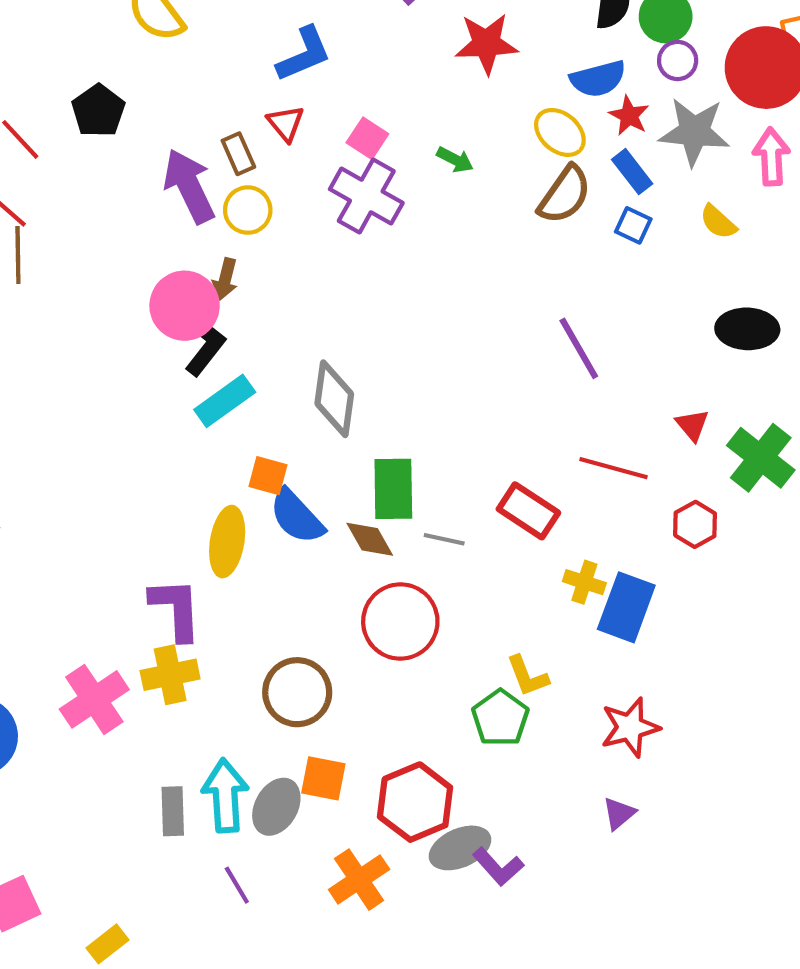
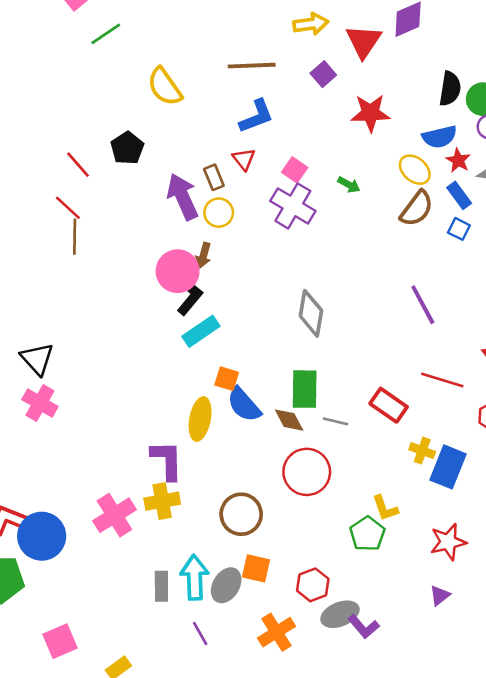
gray diamond: (334, 399) -> (311, 313), moved
red hexagon: (415, 802) -> (313, 585), size x0.7

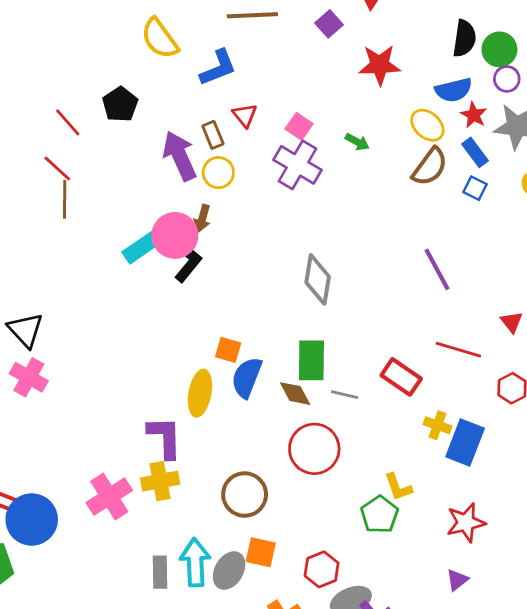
blue L-shape: (256, 116) -> (218, 68), moved
cyan rectangle: (201, 331) -> (142, 247), moved
blue semicircle: (244, 405) -> (247, 377), turned 63

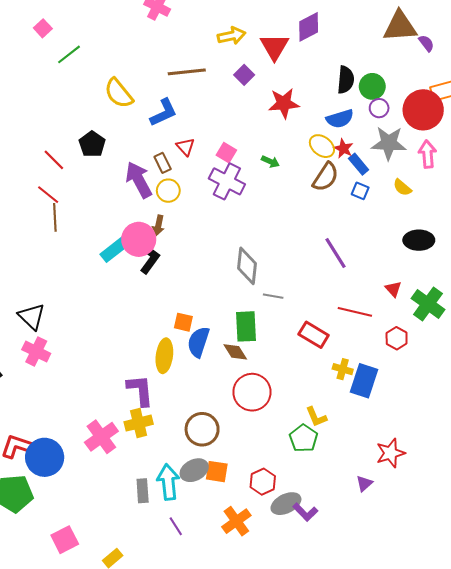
red star: (474, 115) -> (343, 149), moved
gray line: (345, 395) -> (273, 296), moved
red star: (466, 523) -> (390, 453), moved
gray ellipse: (229, 571) -> (194, 470), moved, turned 36

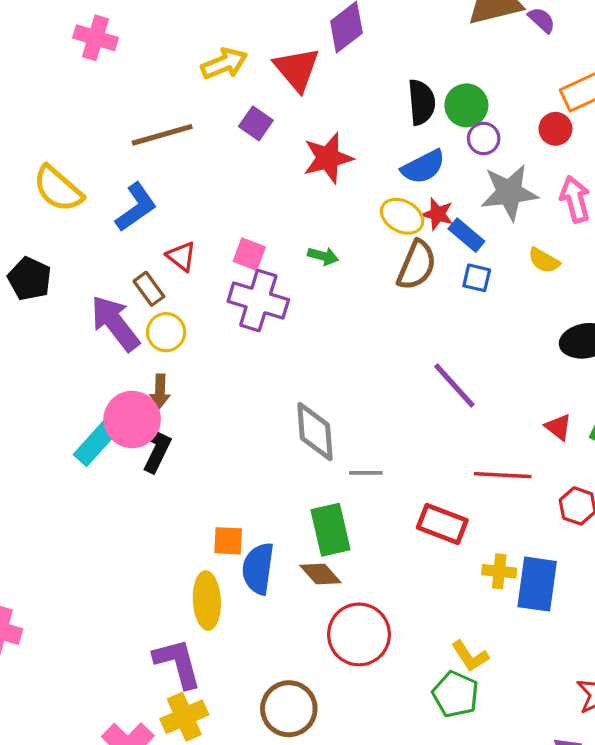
red circle: (423, 110) -> (555, 129), size x0.5

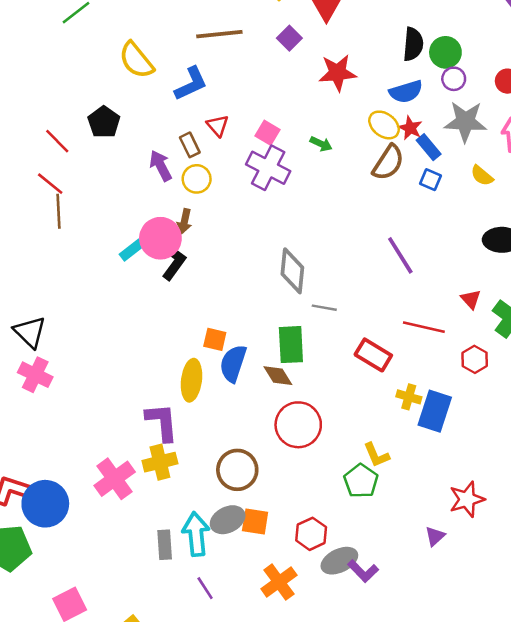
purple arrow: (115, 323) -> (161, 166), size x0.7
cyan rectangle: (96, 442) -> (131, 250), size x0.7

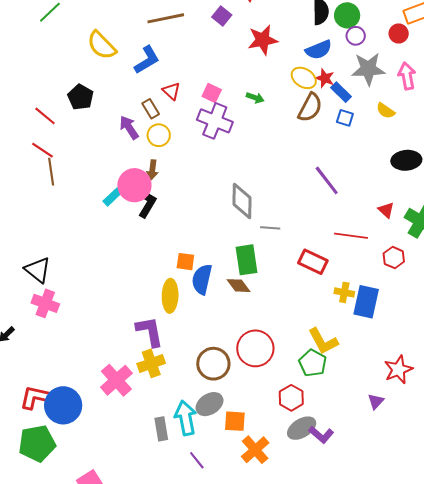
red circle: (298, 425) -> (255, 348), moved
yellow L-shape: (376, 455) -> (323, 341), size x1.4
orange square: (255, 521) -> (235, 421), moved
red hexagon: (311, 534) -> (291, 398), moved

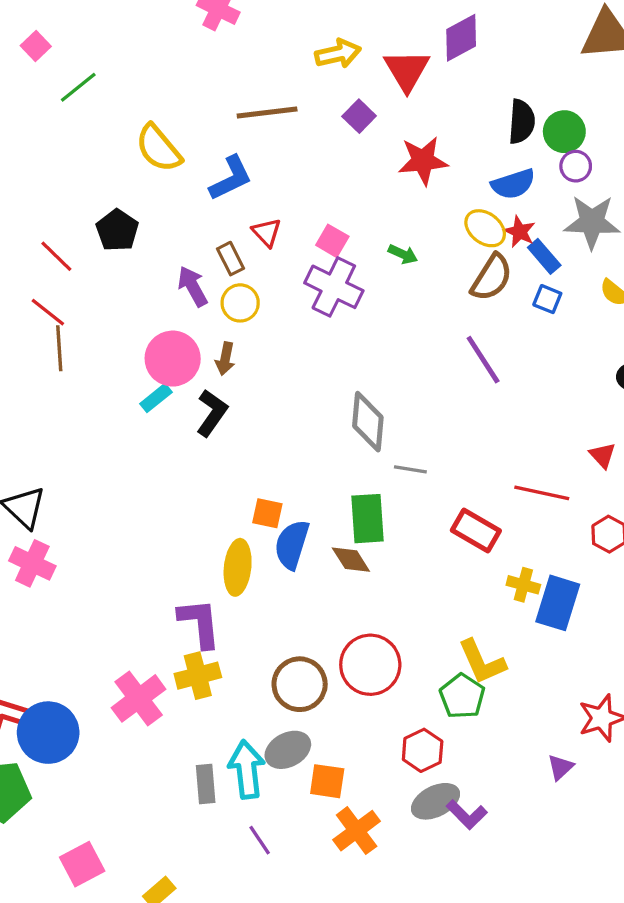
purple line: (327, 180) -> (483, 360), moved
pink circle: (134, 185) -> (173, 359), moved

